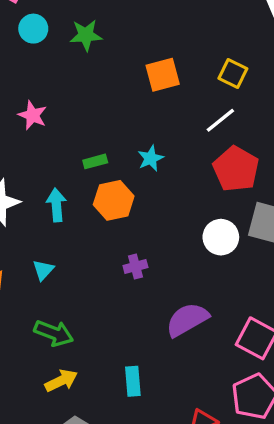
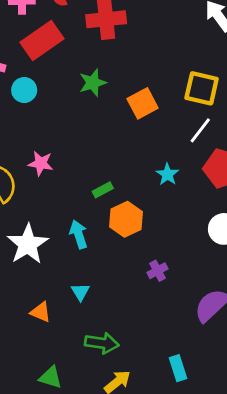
green star: (86, 35) -> (93, 83), moved
yellow square: (233, 73) -> (202, 88), size x1.4
cyan star: (151, 158) -> (167, 174), moved

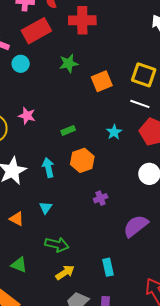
white line: (200, 130) -> (140, 104), turned 66
green rectangle: (103, 190) -> (68, 130), moved

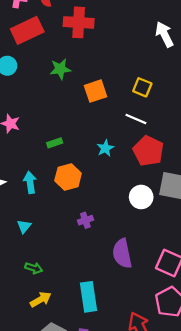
yellow square: (144, 75) -> (142, 87), size x0.7
purple semicircle: (136, 226) -> (122, 253), turned -68
green arrow: (57, 245) -> (34, 268), size x0.7
cyan rectangle: (108, 267) -> (88, 297), size x1.5

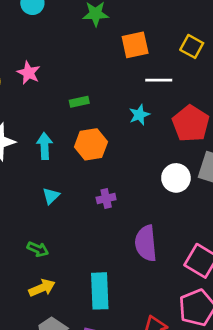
white line: (136, 119) -> (159, 80), moved, turned -30
cyan triangle: (24, 226) -> (51, 196), moved

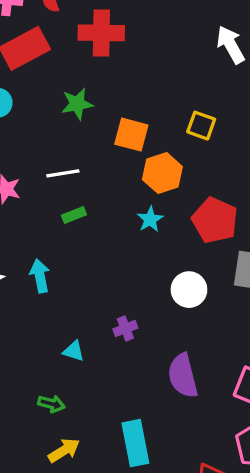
orange square: (135, 45) -> (131, 135), turned 36
white line: (159, 80) -> (63, 173), moved
orange hexagon: (91, 144) -> (162, 173), moved
white circle: (176, 178) -> (189, 290), moved
cyan triangle: (51, 196) -> (74, 351), moved, turned -48

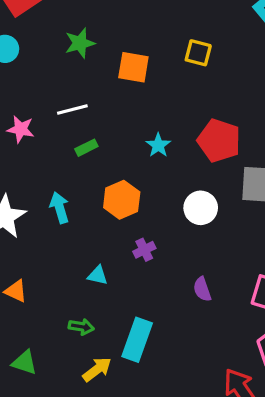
orange hexagon: (162, 173) -> (122, 200), moved
purple semicircle: (183, 376) -> (202, 289), size x0.6
cyan rectangle: (135, 443) -> (137, 340), moved, turned 36

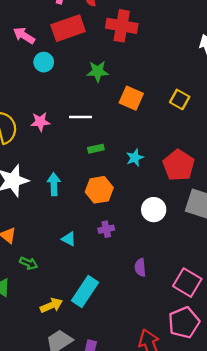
pink star: (21, 129) -> (40, 122), turned -30
green rectangle: (86, 148) -> (96, 149), moved
green arrow: (81, 327) -> (29, 263), moved

